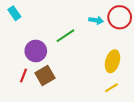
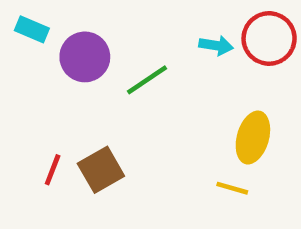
cyan rectangle: (14, 13) -> (32, 29), turned -32
purple circle: (36, 51) -> (85, 57), moved
yellow line: (111, 88) -> (232, 188), moved, turned 48

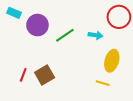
cyan arrow: (216, 45) -> (96, 35), moved

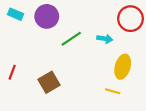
purple circle: (37, 25) -> (47, 16), moved
red line: (23, 75) -> (12, 72), moved

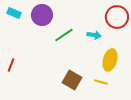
brown square: (49, 82) -> (72, 80), moved, turned -30

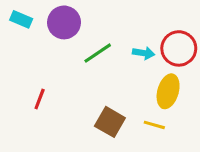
red circle: (117, 17) -> (179, 48), moved
red line: (11, 65) -> (40, 99), moved

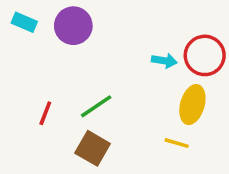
green line: (98, 53) -> (96, 106), moved
brown square: (110, 122) -> (93, 148), moved

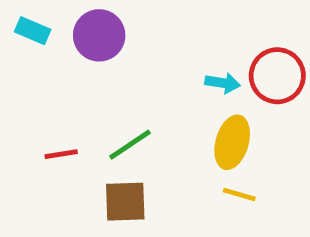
yellow ellipse: (192, 105) -> (232, 142), moved
red line: (45, 113) -> (61, 154), turned 60
brown square: (93, 148) -> (125, 202), turned -32

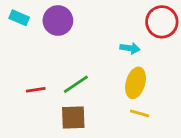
red circle: (277, 76) -> (162, 22), moved

